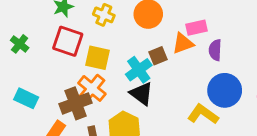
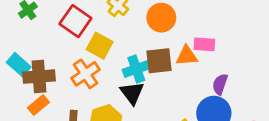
purple semicircle: (215, 50) -> (220, 84), moved
brown square: (158, 56) -> (159, 61), size x1.5
brown cross: (76, 103) -> (39, 77), moved

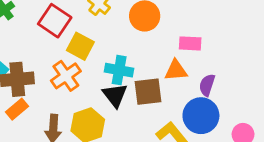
orange triangle: (187, 56) -> (176, 70), moved
brown square: (159, 61) -> (148, 92), moved
cyan cross: (136, 69) -> (119, 70), turned 30

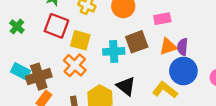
orange triangle: (176, 70) -> (168, 47), moved
brown square: (148, 92) -> (137, 42), moved
black triangle: (115, 95) -> (126, 86), moved

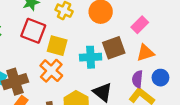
pink rectangle: (162, 19) -> (140, 25), turned -35
purple semicircle: (182, 47) -> (137, 79), moved
blue circle: (183, 71) -> (160, 78), size x0.6

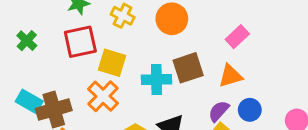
pink rectangle: (140, 25) -> (237, 37), moved
red square: (33, 31) -> (80, 42), turned -35
purple semicircle: (137, 79) -> (219, 111), turned 35

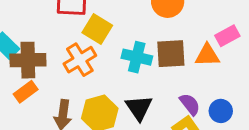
orange triangle: (230, 76) -> (207, 55), moved
purple semicircle: (219, 111) -> (190, 104), turned 85

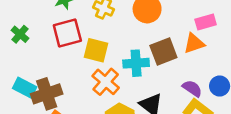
pink rectangle: (227, 36) -> (206, 22), turned 30
orange cross: (80, 60) -> (106, 82), moved

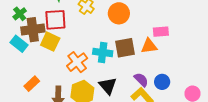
yellow square: (96, 50) -> (50, 42), moved
cyan rectangle: (25, 88) -> (19, 44), moved
brown cross: (47, 94) -> (33, 30), moved

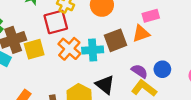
red square: (55, 20) -> (56, 22), moved
yellow square: (50, 42) -> (34, 49), turned -30
orange cross: (77, 62) -> (69, 49), moved

